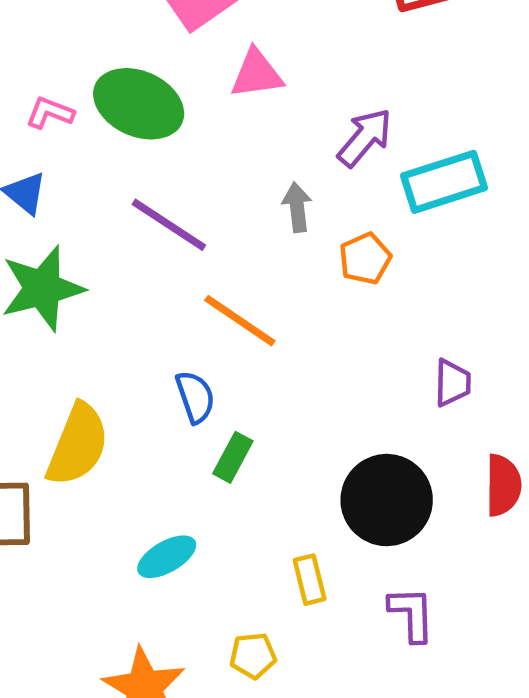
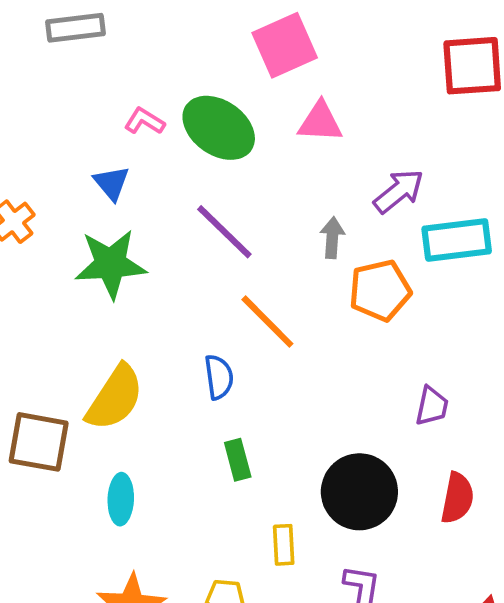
orange pentagon: (365, 259) -> (380, 290), size x1.4
green rectangle: (233, 457) -> (238, 460), moved, turned -54
cyan ellipse: (167, 557) -> (121, 499), moved, turned -69

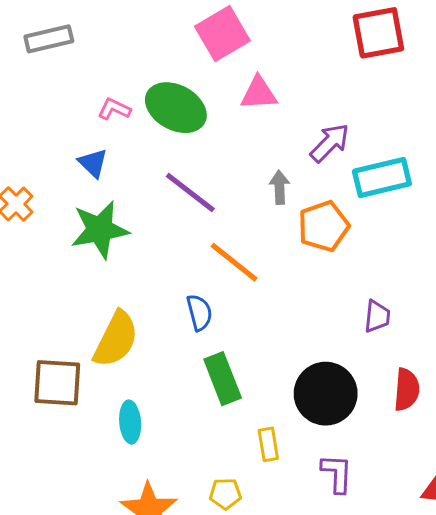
green rectangle: (238, 460) -> (223, 379), size x1.5

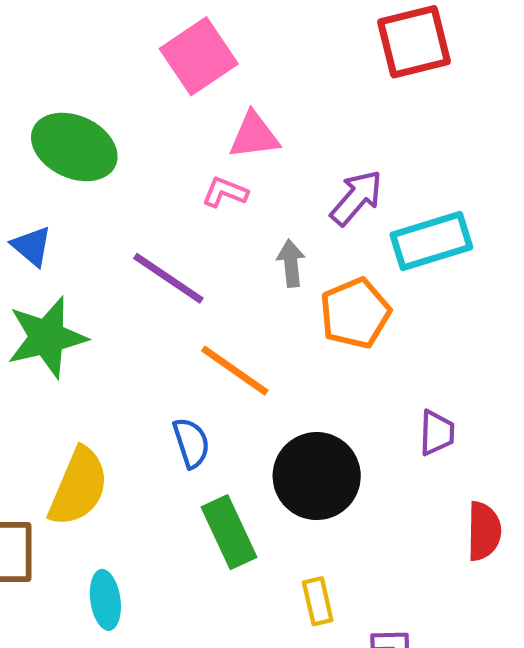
green ellipse: (176, 108) -> (74, 147), moved
pink L-shape: (114, 109) -> (225, 192), moved
black circle: (326, 394) -> (317, 476), moved
yellow rectangle: (268, 444) -> (318, 601), moved

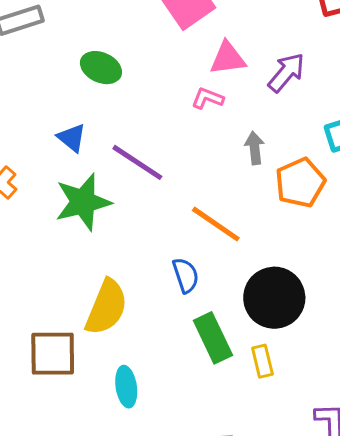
green ellipse: (74, 147) -> (101, 68), size x0.7
purple arrow: (356, 198) -> (286, 72), moved
purple line: (168, 278) -> (137, 162), moved
yellow rectangle: (318, 601) -> (262, 361), moved

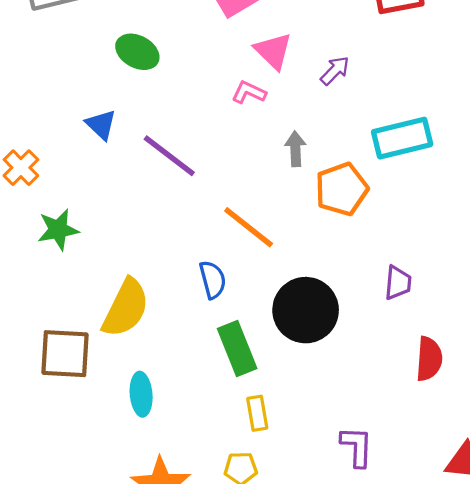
pink triangle: (228, 58) -> (273, 51), turned 48
purple arrow: (286, 72) -> (335, 71), size x0.7
green star: (83, 202) -> (58, 230), moved, size x0.7
yellow rectangle: (262, 361) -> (257, 413), moved

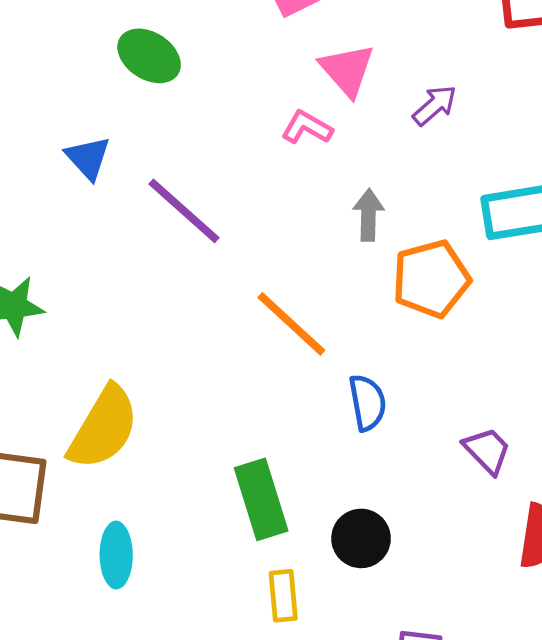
blue semicircle: (213, 280) -> (367, 403), moved
purple trapezoid: (398, 283) -> (487, 451), moved, turned -54
black circle: (306, 310) -> (361, 538), moved, size x0.6

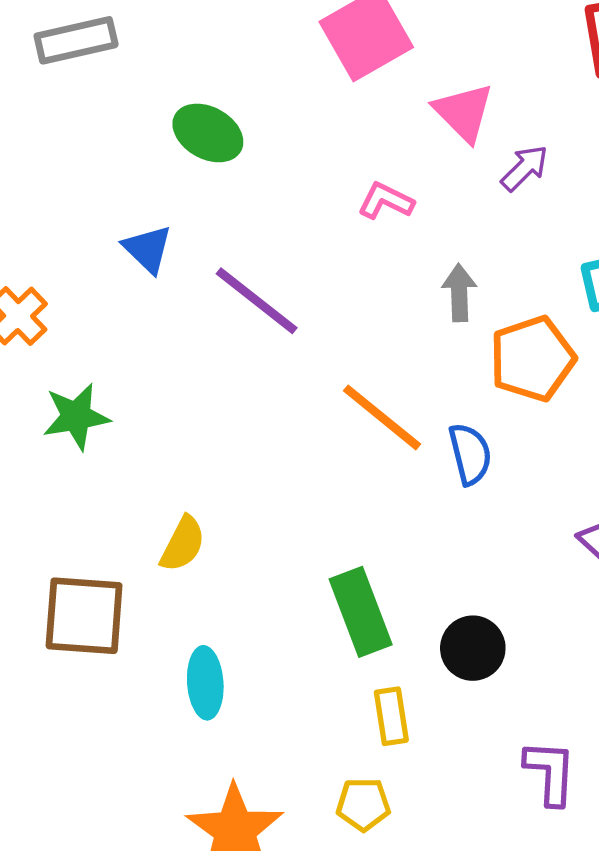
pink triangle: (347, 70) -> (464, 112), moved
blue semicircle: (367, 403) -> (470, 454), moved
yellow semicircle: (103, 428) -> (183, 544), size x0.6

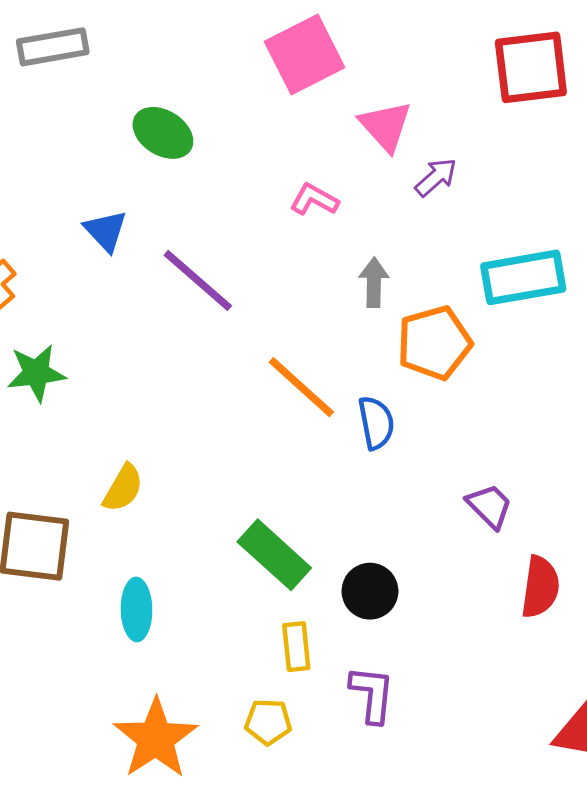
green rectangle: (361, 612) -> (274, 555), turned -30
purple L-shape: (550, 772) -> (372, 694), moved

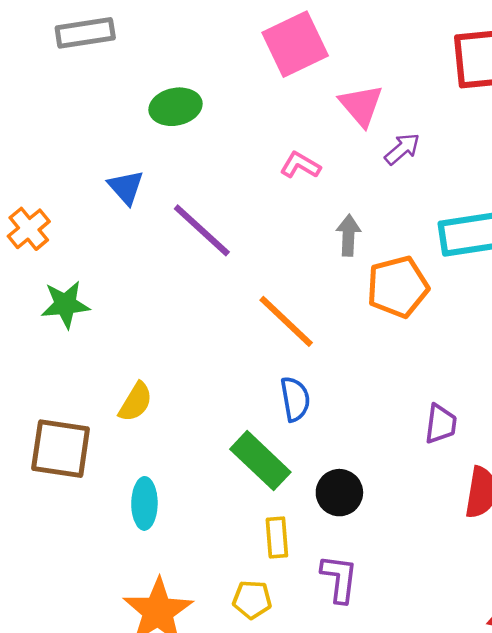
green ellipse: (163, 133) -> (176, 107), turned -45
blue semicircle: (376, 423) -> (295, 399), moved
purple trapezoid: (490, 506) -> (441, 424), turned 51

